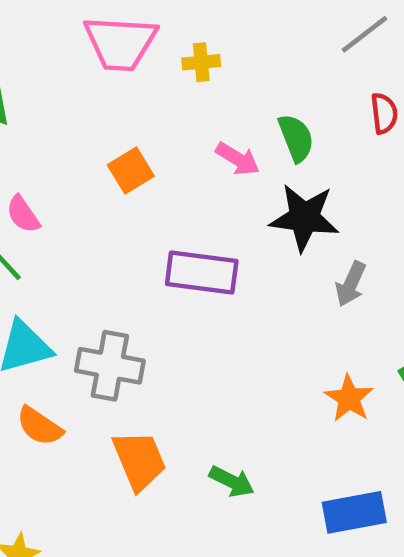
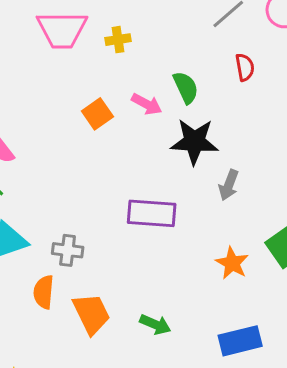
orange square: (131, 171) -> (97, 114), moved
purple rectangle: (202, 272) -> (152, 213), moved
gray cross: (110, 366) -> (68, 250), size x0.7
orange semicircle: (40, 426) -> (44, 292), moved, turned 64

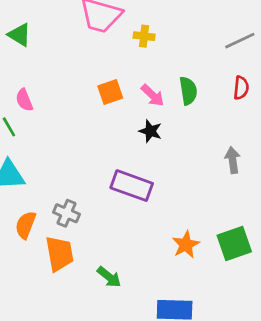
black star: (194, 142) -> (150, 131), moved, size x0.6
gray arrow: (229, 185) -> (233, 160), moved, turned 135
gray cross: (68, 250) -> (66, 213), moved

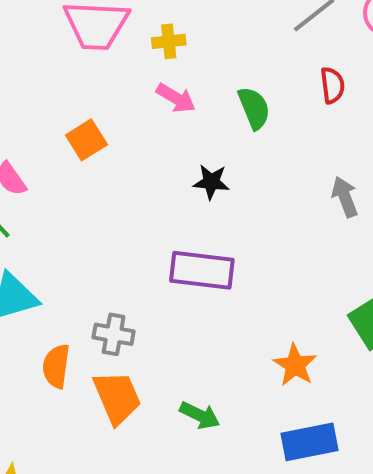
orange square: (110, 92) -> (86, 140), moved
pink arrow: (153, 95) -> (176, 98), moved
orange star: (186, 245) -> (295, 365), moved

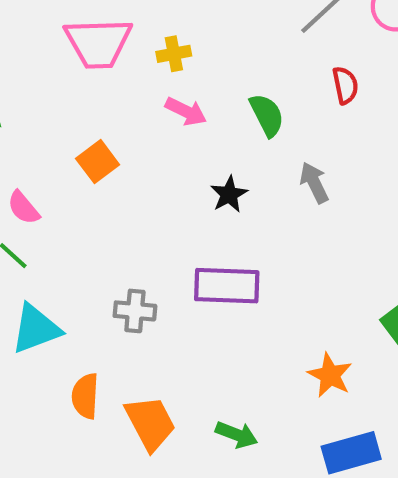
black star: (211, 182) -> (229, 194), turned -30
gray arrow: (345, 197) -> (314, 183), moved
gray cross: (114, 334) -> (135, 311), moved

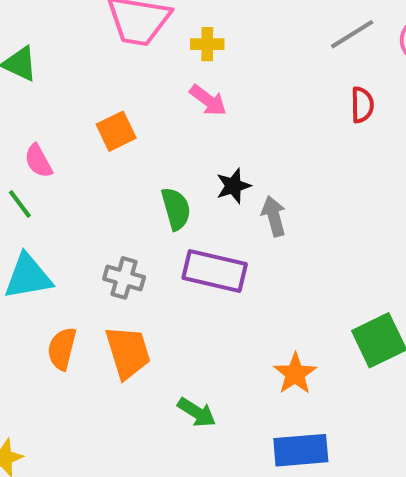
green semicircle: (267, 115) -> (176, 209), moved
gray arrow: (314, 183) -> (274, 216), moved
orange trapezoid: (150, 423) -> (128, 352), moved

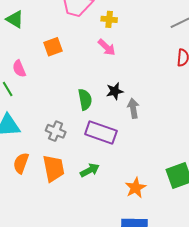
orange square: (116, 131) -> (53, 47), moved
green arrow: (197, 412) -> (90, 170), moved, turned -66

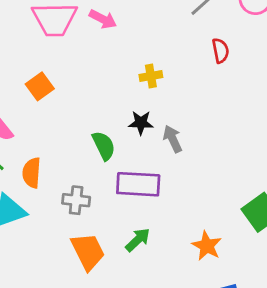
yellow cross: (109, 19) -> (151, 76), moved
pink arrow: (107, 47) -> (103, 19), moved
black star: (115, 91) -> (141, 123), turned 30
orange semicircle: (21, 163) -> (32, 173), moved

